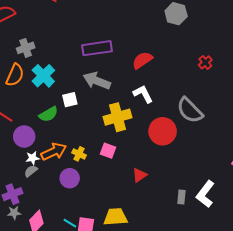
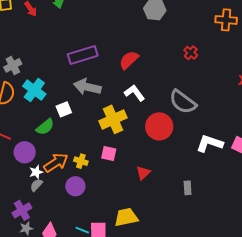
white L-shape: (205, 194) -> (210, 143), moved, turned 80

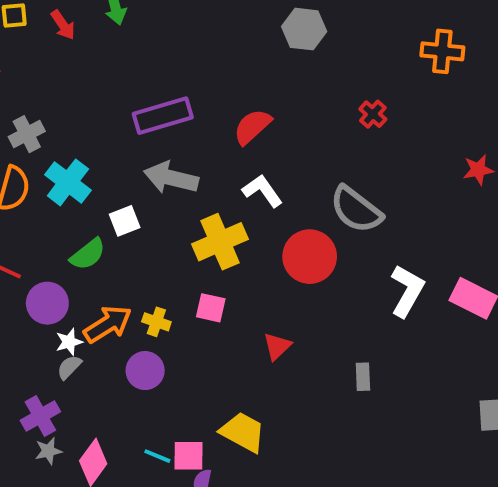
white L-shape: (210, 143) -> (407, 291), turned 100
yellow trapezoid: (126, 217) -> (243, 432), turned 40

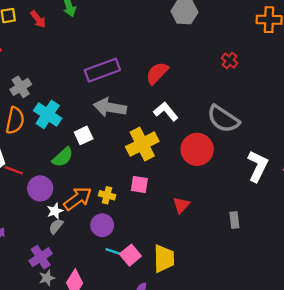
yellow trapezoid: (243, 432) -> (164, 258), turned 64
cyan line: (157, 456) -> (114, 252), moved
pink square: (188, 456) -> (130, 255), moved, turned -36

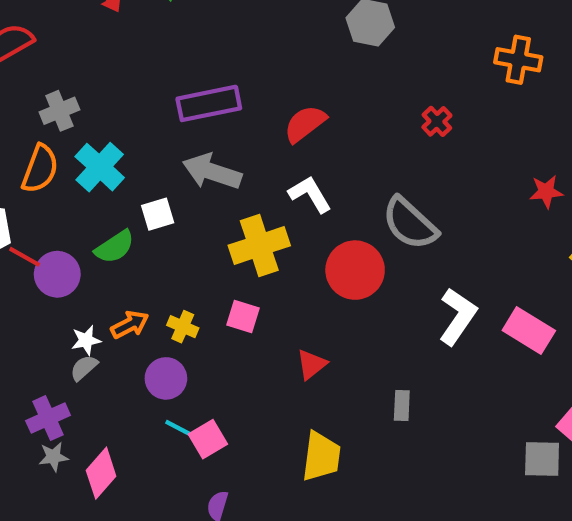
purple circle: (40, 188) -> (57, 274), moved
orange arrow: (78, 199) -> (130, 325), size x0.7
yellow trapezoid: (164, 258) -> (321, 457), moved

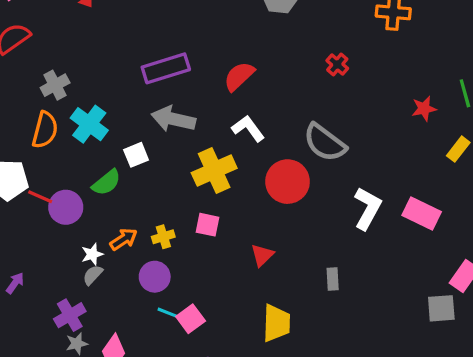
yellow cross: (183, 327) -> (163, 237), turned -35

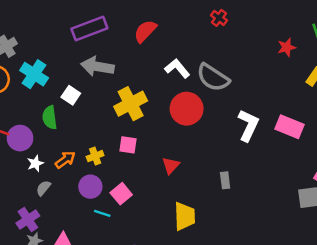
white L-shape: (248, 128) -> (177, 68), moved
white square: (136, 155) -> (71, 95), turned -30
green semicircle: (106, 182) -> (50, 118), turned 125
white star: (92, 254) -> (35, 163), moved
pink square: (191, 319) -> (121, 194), moved

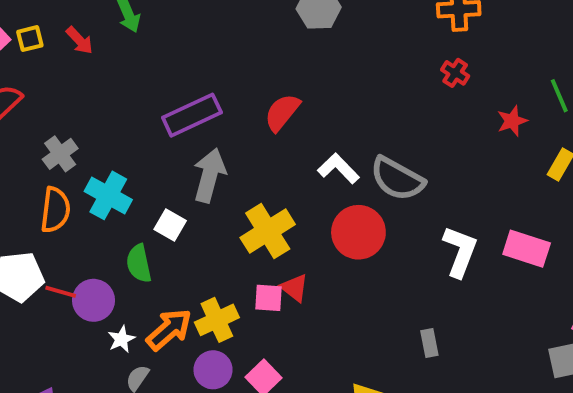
red cross: (219, 18) -> (455, 73), moved
gray arrow: (97, 67) -> (209, 175), turned 100
yellow cross: (95, 156) -> (217, 320), size x1.5
orange arrow: (65, 160) -> (169, 330), size x1.4
red triangle: (171, 166) -> (294, 288), moved, turned -30

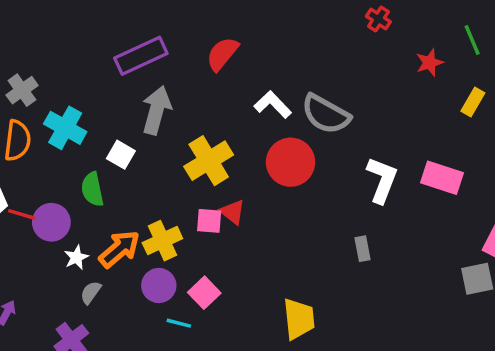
gray rectangle: (429, 343) -> (362, 249), moved

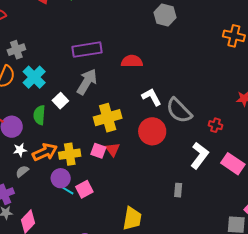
red cross: (378, 19) -> (215, 125), moved, turned -32
red semicircle: (222, 54) -> (132, 61), turned 35
cyan line: (179, 323) -> (67, 190), moved

